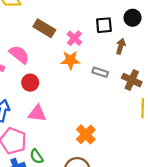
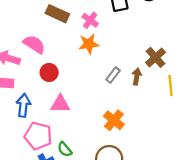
brown arrow: (121, 46) -> (137, 76), moved
gray rectangle: (100, 72) -> (113, 75), moved, turned -64
brown cross: (132, 80) -> (156, 57), turned 30

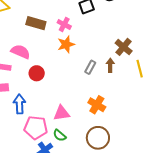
pink triangle: (60, 104) -> (61, 113), moved

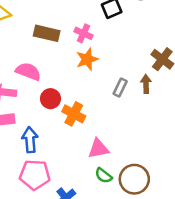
orange cross: (97, 105) -> (74, 114), moved
pink triangle: (61, 113) -> (98, 149), moved
pink pentagon: (36, 128) -> (35, 175), moved
green semicircle: (60, 135) -> (103, 176), moved

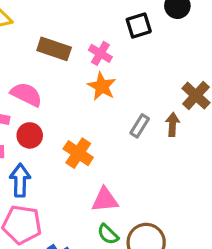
orange star: (87, 59) -> (102, 86), turned -30
red circle: (50, 99) -> (30, 135), moved

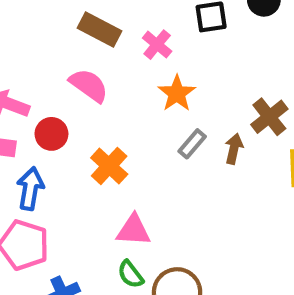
orange star: (102, 86) -> (177, 93), moved
pink semicircle: (26, 94) -> (89, 85), moved

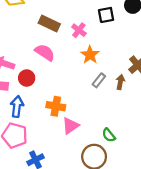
orange cross: (109, 166) -> (56, 106), moved, turned -30
pink triangle: (133, 230) -> (71, 126), turned -36
green semicircle: (130, 274) -> (109, 135), moved

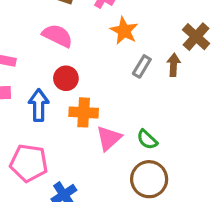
red circle: (27, 78) -> (66, 78), moved
blue arrow: (17, 106) -> (39, 105), moved
green semicircle: (109, 135) -> (147, 139), moved

